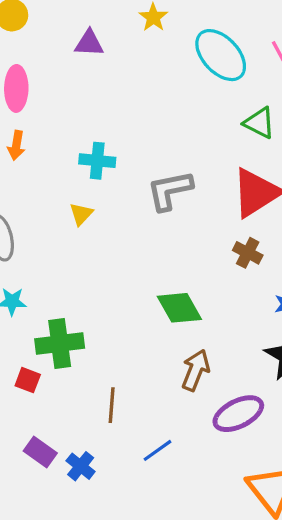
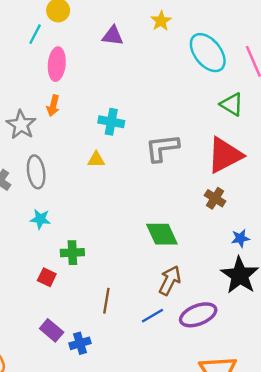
yellow triangle: (81, 214) -> (96, 160), turned 42
green cross: (60, 344) -> (72, 253), size x0.7
blue line: (158, 450) -> (153, 316), moved
blue cross: (81, 466) -> (80, 343), turned 30

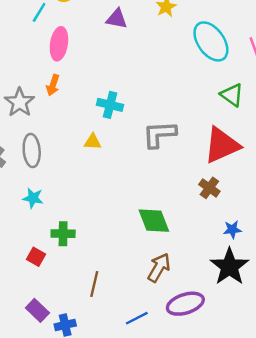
blue line: (153, 316) -> (137, 318), moved

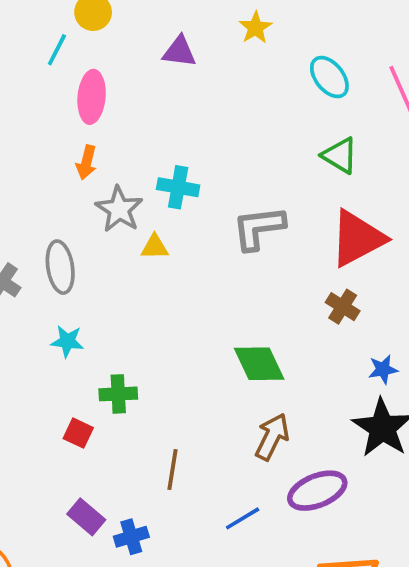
cyan ellipse: (211, 41) -> (329, 77), size x0.7
green triangle: (232, 95) -> (340, 155), moved
gray star: (20, 102) -> (119, 209), moved

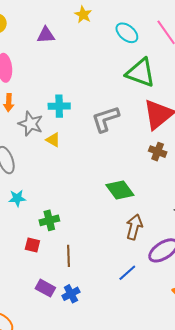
green triangle: (340, 155) -> (141, 73), size x1.5
yellow triangle: (155, 247) -> (53, 140), turned 42
brown line: (172, 469) -> (69, 256), moved

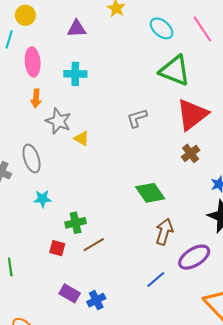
cyan cross: (59, 106) -> (75, 74), moved
gray L-shape: (106, 119) -> (137, 118), size x0.7
brown cross: (158, 152) -> (191, 153), turned 30
brown line: (69, 256) -> (94, 245), moved, turned 60

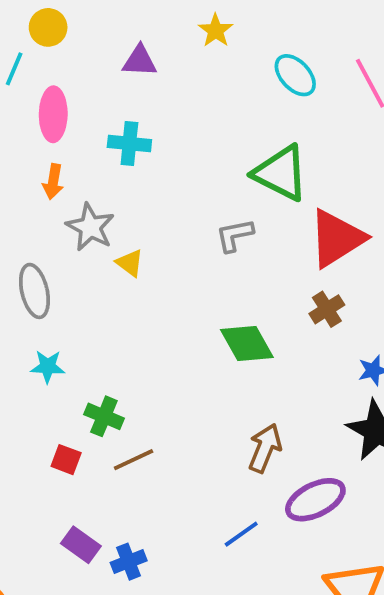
green triangle: (175, 71) -> (281, 173), moved
green diamond: (150, 193) -> (247, 344), moved
green cross: (76, 223) -> (104, 416), turned 30

